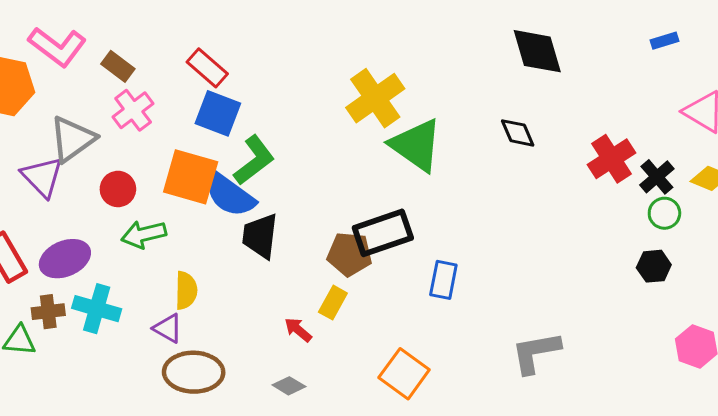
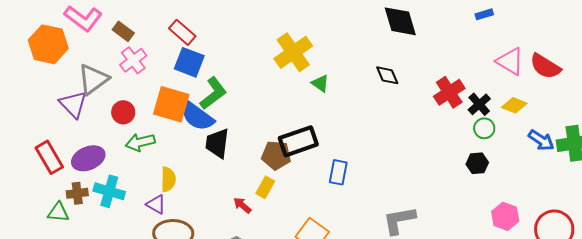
green triangle: (416, 145) -> (320, 83), size x0.5

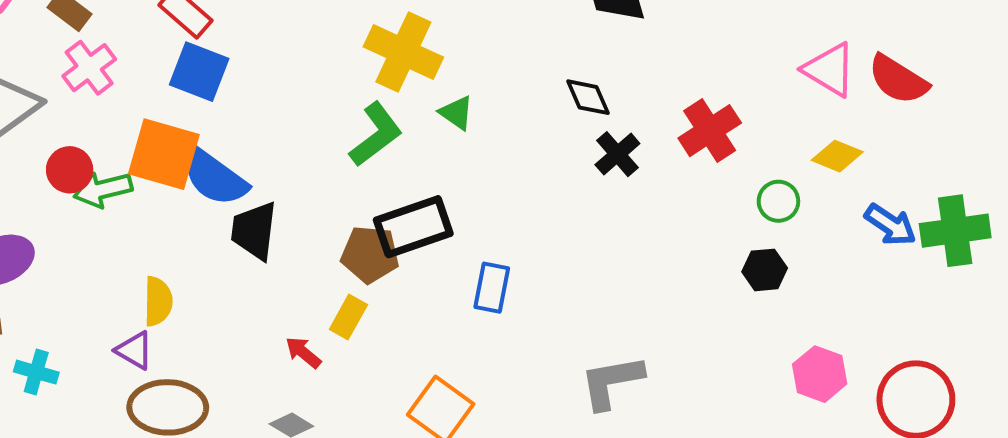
yellow cross: (293, 52) -> (403, 52), turned -30
green L-shape: (213, 93) -> (376, 134), moved
black cross: (479, 104) -> (617, 154), moved
green arrow: (140, 142) -> (103, 189), moved
cyan cross: (109, 191) -> (36, 372), moved, size x0.7

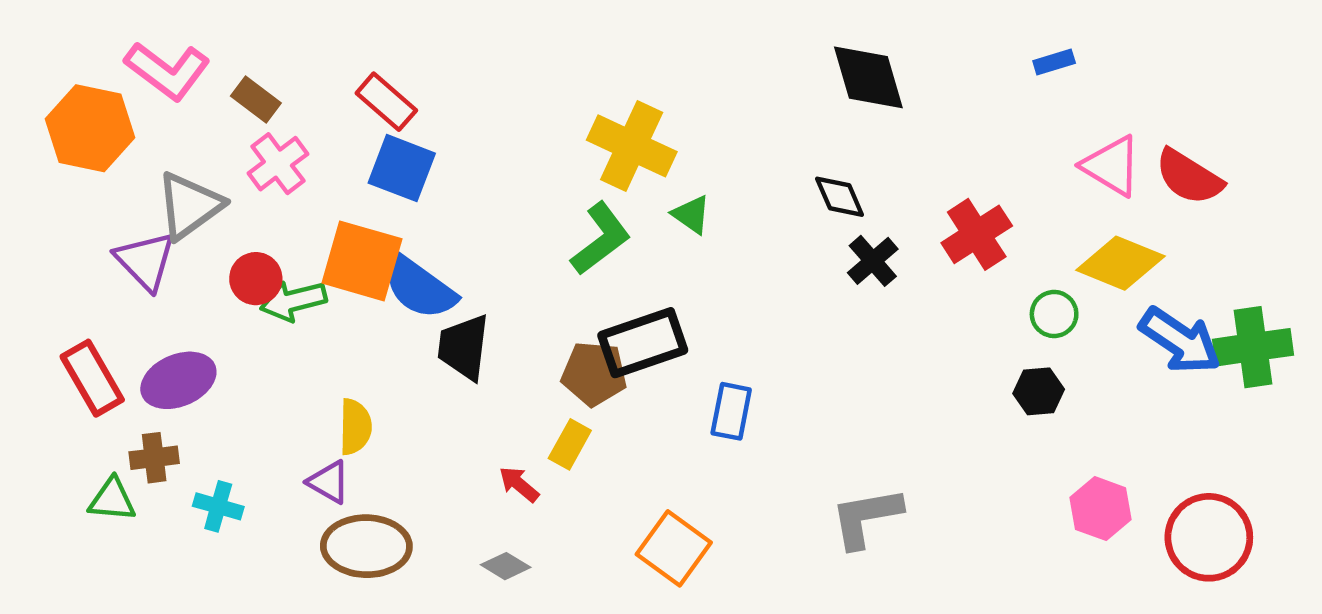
yellow diamond: (837, 156) -> (1120, 263), size x1.5
blue arrow: (890, 225) -> (1180, 341), size x1.4

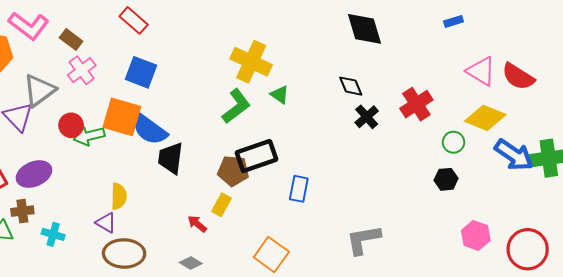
red rectangle: (386, 102) -> (134, 20), moved

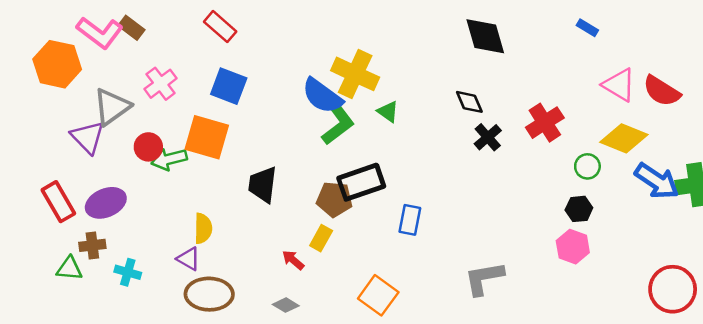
blue rectangle: (453, 21) -> (587, 28), turned 48
brown rectangle: (71, 39) -> (131, 28), moved
blue semicircle: (149, 130) -> (322, 96), moved
pink hexagon: (476, 235) -> (573, 247), moved

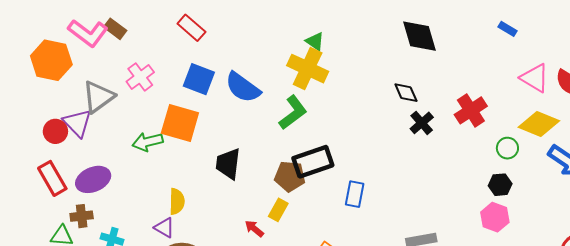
blue semicircle: (322, 96) -> (243, 87), moved
green triangle: (388, 112) -> (315, 41), moved
red circle: (148, 147) -> (55, 131), moved

